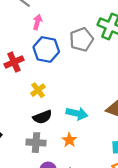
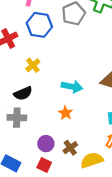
black semicircle: (42, 117) -> (23, 93), moved
gray cross: (36, 143) -> (17, 118), moved

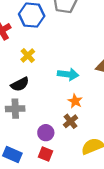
orange star: (66, 113) -> (75, 101), moved
brown cross: (70, 148) -> (71, 121), moved

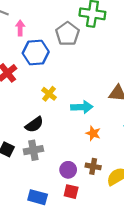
yellow cross: (28, 56) -> (49, 94), moved
brown cross: (71, 121) -> (93, 166), moved, turned -32

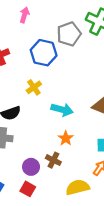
blue hexagon: (36, 52) -> (44, 53), moved
brown cross: (93, 166) -> (53, 160), moved

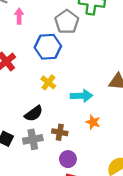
brown cross: (53, 160) -> (60, 132), moved

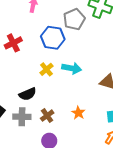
cyan arrow: (81, 96) -> (72, 68), moved
brown cross: (60, 132) -> (47, 116), turned 32

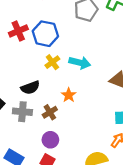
blue hexagon: (53, 38) -> (45, 34), moved
orange star: (78, 113) -> (69, 95), moved

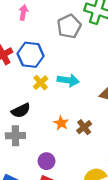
orange star: (69, 95) -> (61, 123), moved
brown cross: (50, 112) -> (84, 127), moved

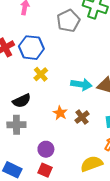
cyan arrow: (68, 80) -> (81, 84), moved

